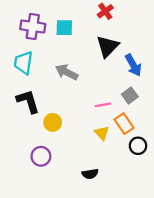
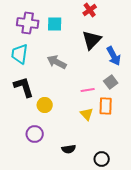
orange rectangle: (124, 124) -> (106, 106), turned 36
black circle: (138, 146) -> (102, 159), moved
black semicircle: (90, 174) -> (69, 149), moved

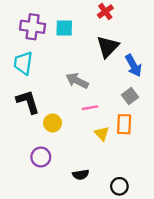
gray arrow: (57, 62) -> (77, 81), moved
pink line: (88, 90) -> (90, 108), moved

